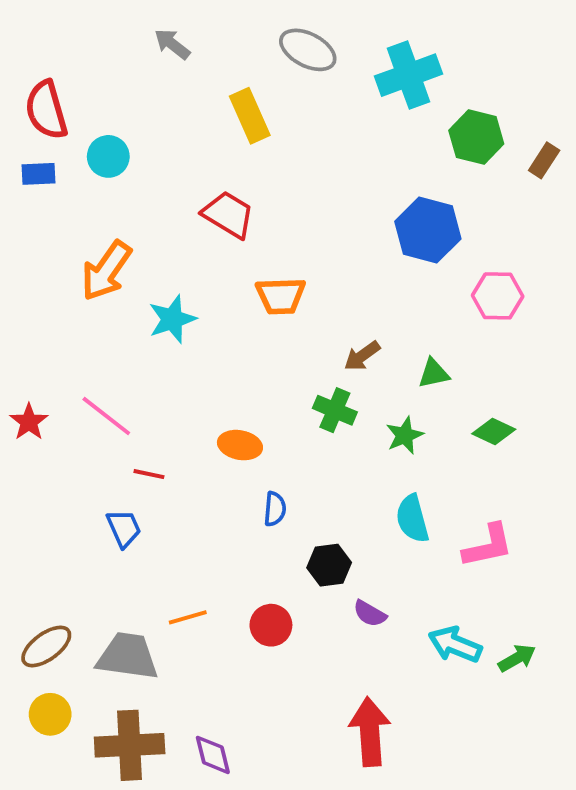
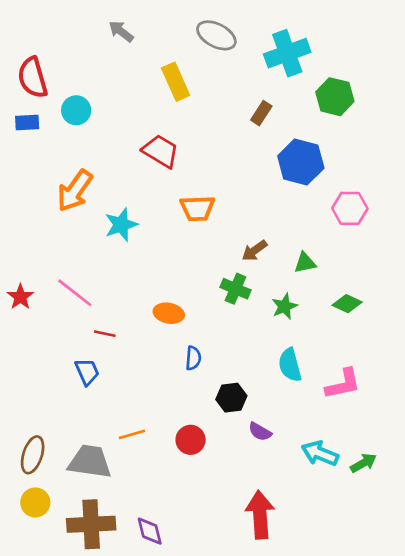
brown rectangle: (544, 160) -> (261, 113), moved
brown ellipse: (46, 647) -> (33, 455), turned -36

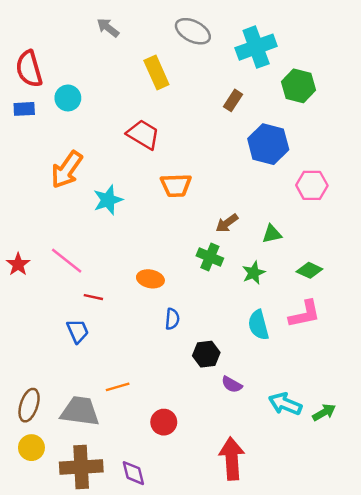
pink L-shape: (343, 384) -> (305, 314), moved
red circle: (191, 440) -> (164, 422), moved

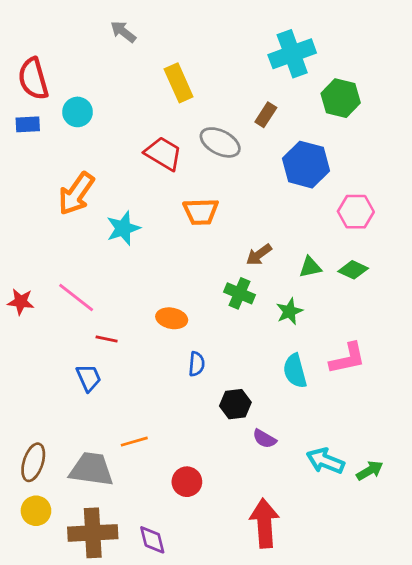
gray ellipse: (193, 31) -> (220, 142), moved
red star: (18, 264) -> (21, 302), turned -30
green diamond: (309, 270) -> (353, 270), moved

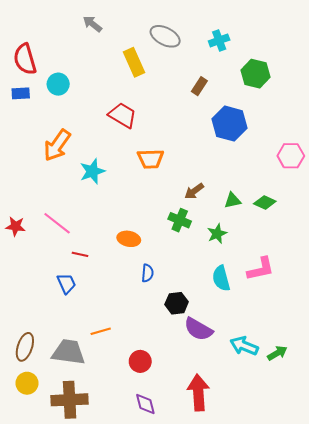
cyan cross: (292, 54) -> (219, 40), size x0.6
gray ellipse: (220, 142) -> (165, 36), moved
pink hexagon: (356, 212) -> (291, 156), moved
purple semicircle: (264, 439) -> (198, 329), size x1.6
purple diamond: (152, 540) -> (145, 404), moved

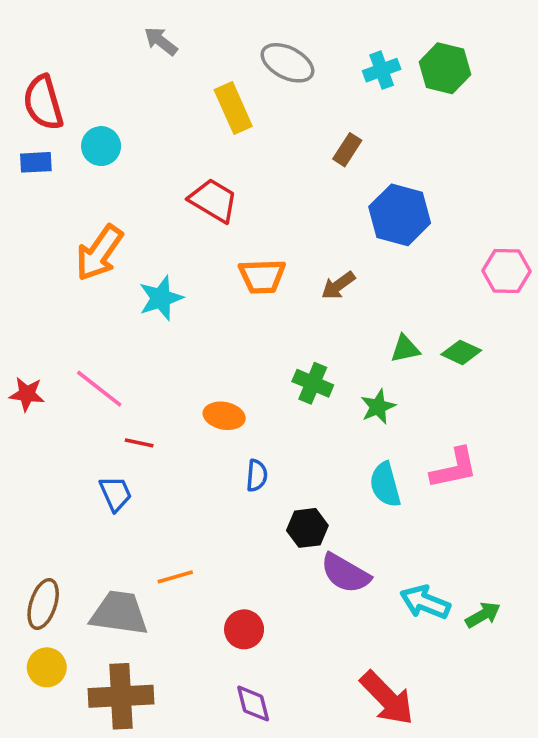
green hexagon: (255, 74) -> (445, 68), moved
brown arrow: (194, 191) -> (338, 285), moved
red arrow: (198, 393) -> (387, 698), moved, turned 140

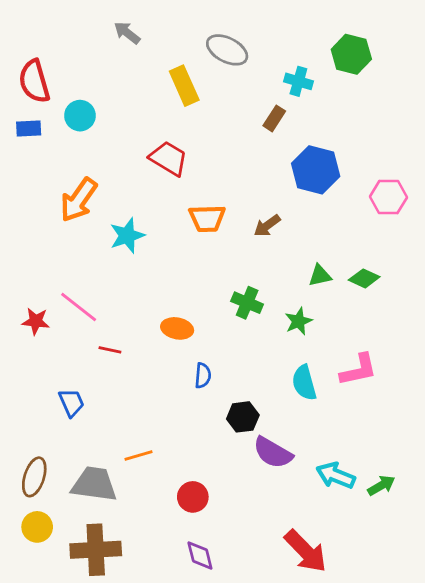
cyan cross: (382, 70) -> (298, 81), moved, turned 36
pink hexagon: (506, 271) -> (388, 197), moved
red star: (27, 394) -> (36, 321), moved
blue trapezoid: (116, 494) -> (71, 403), moved

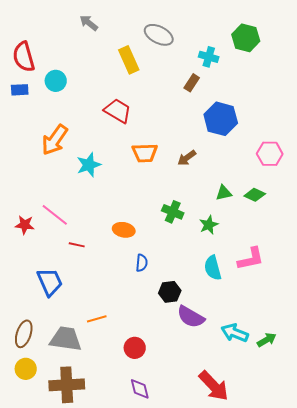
pink hexagon: (388, 197) -> (270, 154), moved
blue trapezoid: (71, 403) -> (50, 282), size x1.4

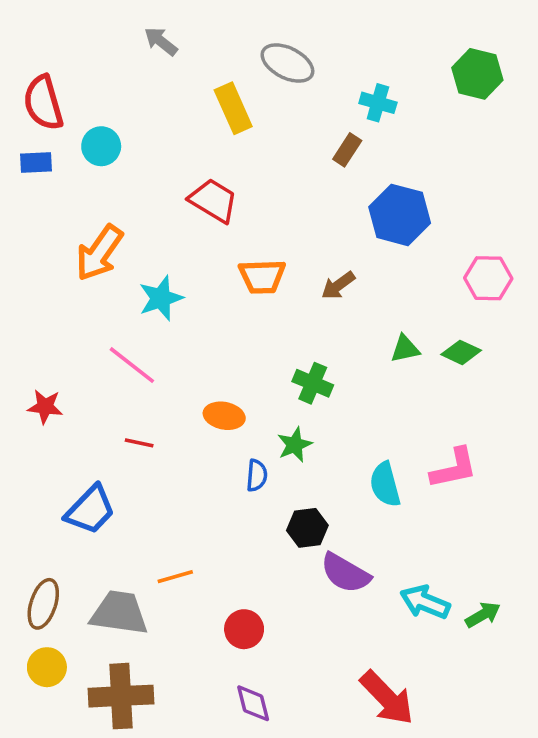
green hexagon: (246, 38) -> (477, 74), moved
pink line: (55, 215) -> (132, 365), moved
green star: (209, 225) -> (295, 445), moved
blue trapezoid: (50, 282) -> (90, 510), turned 68

